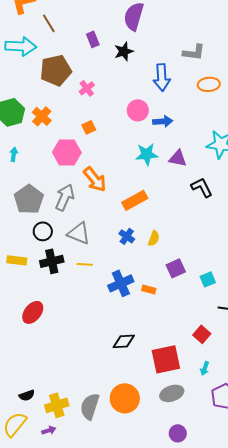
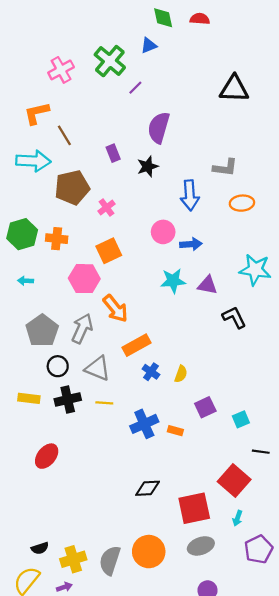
orange cross: (42, 116) -> (57, 239), turned -36
orange square: (89, 127) -> (109, 251), size x1.6
cyan arrow: (14, 154) -> (26, 281), turned -96
orange rectangle: (135, 200) -> (136, 345), moved
red square: (202, 334) -> (234, 481), size x1.6

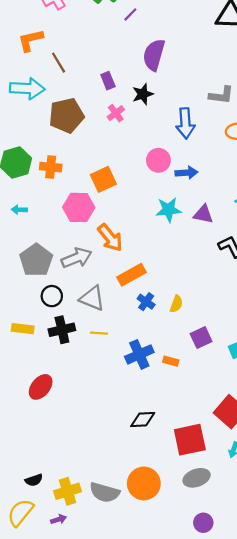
pink cross: (107, 208) -> (116, 113), moved
gray arrow: (82, 328) -> (77, 258), turned 44
gray semicircle: (110, 560) -> (105, 492), turned -92

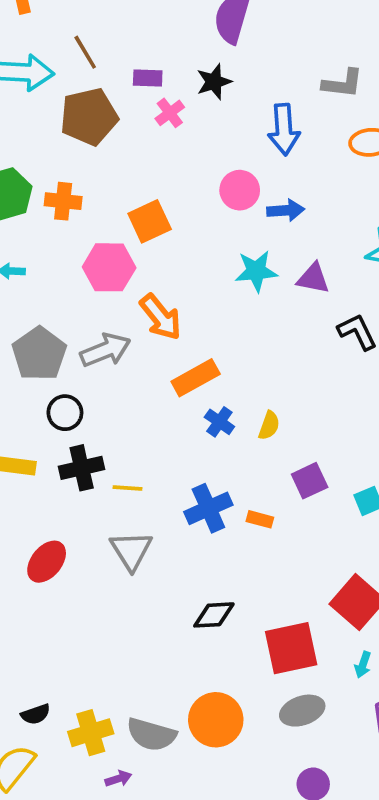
brown line: (59, 63) -> (85, 52), moved
purple rectangle: (108, 81) -> (148, 78), moved, turned -66
gray triangle: (92, 298) -> (131, 551), moved, turned 36
yellow line: (99, 333) -> (127, 488), moved
purple arrow: (59, 519) -> (118, 779), moved

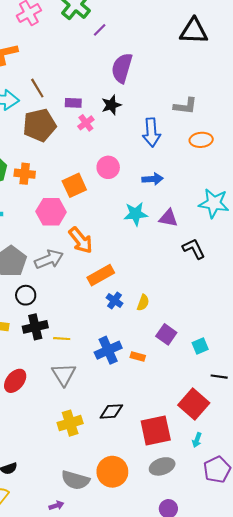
pink circle: (240, 190) -> (108, 167), moved
purple square: (310, 481) -> (166, 334), turned -30
yellow cross: (91, 733) -> (70, 423), moved

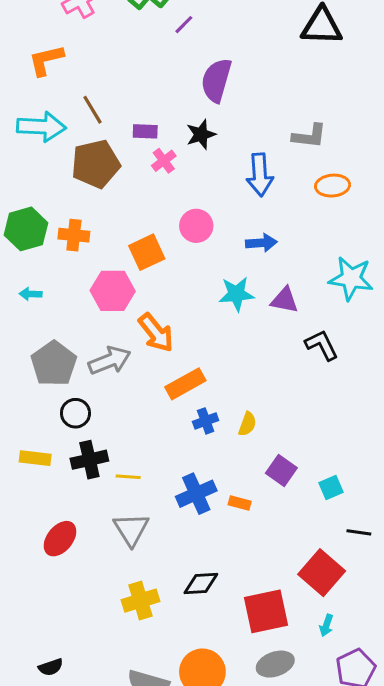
blue cross: (114, 300) -> (206, 421), turned 35

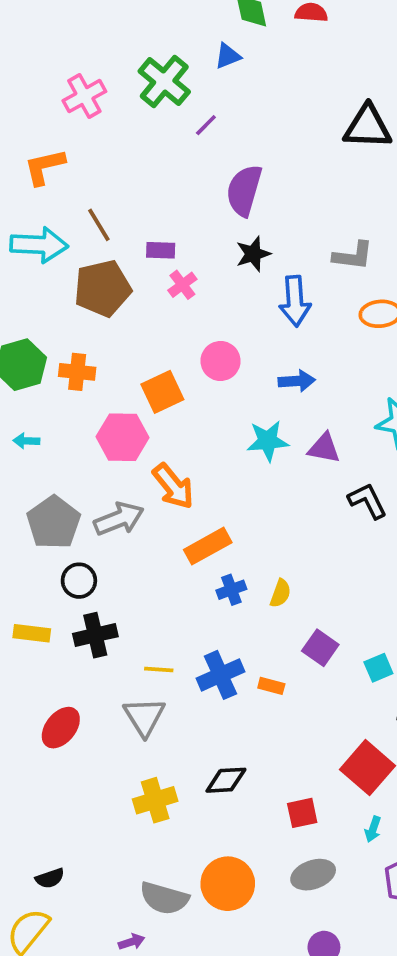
black star: (201, 134) -> (253, 254), moved
yellow line: (128, 477) -> (159, 670), moved
red square: (266, 611) -> (302, 813), size x0.6

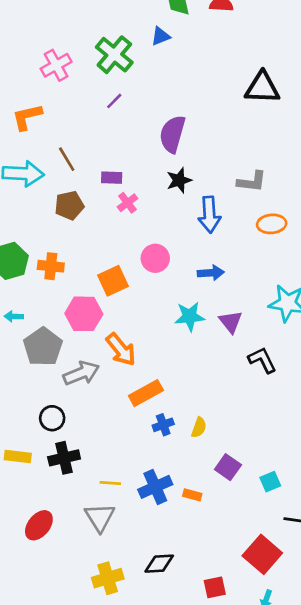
purple line: (206, 125) -> (114, 101), moved
brown pentagon: (103, 288) -> (69, 205), size x0.7
purple triangle: (324, 448) -> (231, 322), turned 40
gray pentagon: (54, 523) -> (43, 347), moved

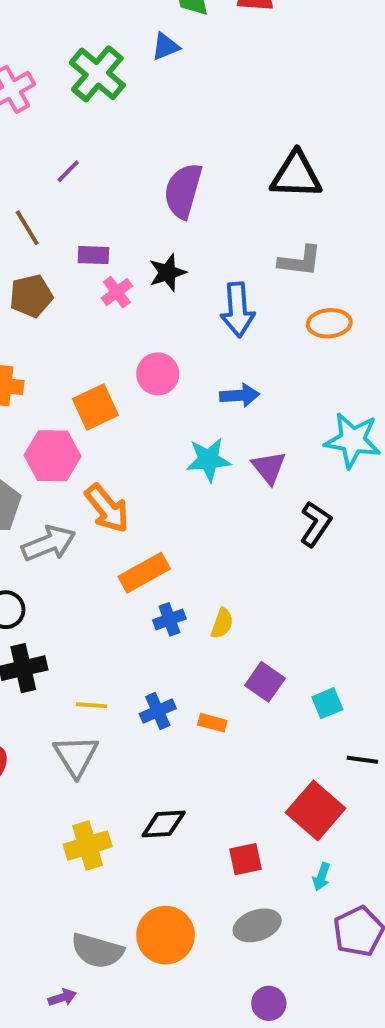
black triangle: (262, 88) -> (296, 175), moved
purple line: (114, 101) -> (68, 171), moved
black star: (179, 180) -> (167, 273), moved
black L-shape: (262, 360) -> (316, 524), turned 60
blue cross: (155, 487) -> (158, 711), size x0.7

